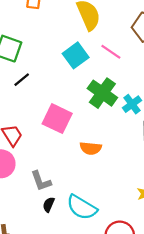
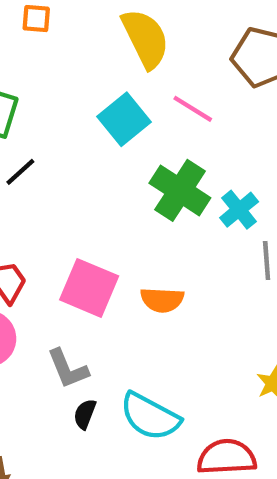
pink square: (57, 119) -> (89, 288), moved

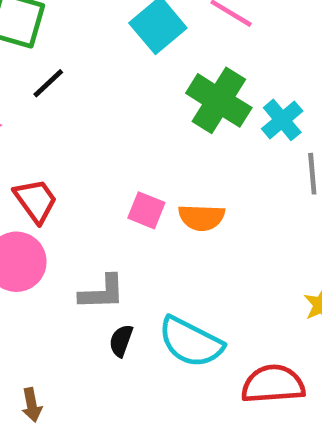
pink square: (89, 288) -> (146, 210), moved, size x0.6
gray L-shape: (68, 369) -> (102, 292), turned -69

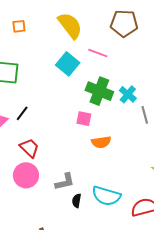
black line: (48, 83) -> (22, 113), moved
pink square: (146, 210) -> (84, 119), moved

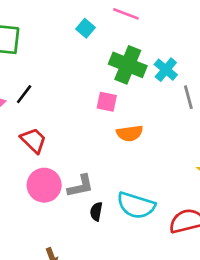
cyan square: (68, 64) -> (86, 28), size x0.6
pink circle: (26, 175) -> (44, 185), moved

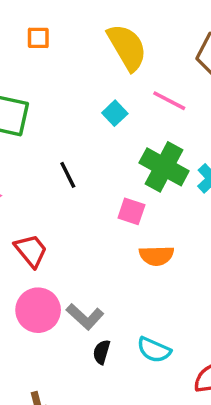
black line: (24, 94) -> (68, 175), moved, turned -70
gray L-shape: (81, 186) -> (85, 317), turned 48
cyan semicircle: (136, 205) -> (154, 350), size x0.7

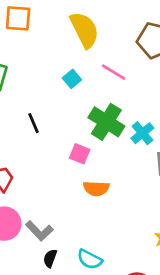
orange square: (38, 38) -> (18, 18), size x1.5

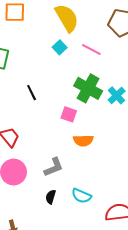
cyan square: (72, 79) -> (60, 47), moved
gray L-shape: (39, 231) -> (54, 167), moved, turned -65

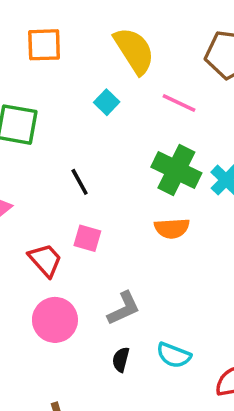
cyan square: (60, 47) -> (107, 102), moved
pink square: (69, 114) -> (87, 238), moved
orange semicircle: (83, 140) -> (172, 228), moved

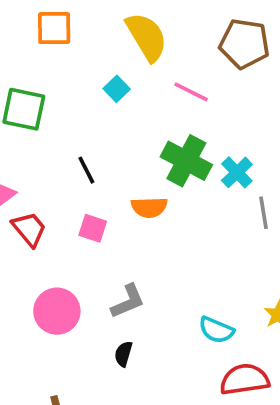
orange semicircle: (172, 228) -> (149, 207), moved
red trapezoid: (45, 260) -> (29, 229), moved
cyan semicircle: (174, 355) -> (216, 330), moved

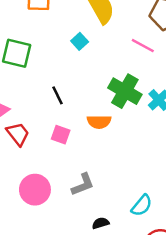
pink line: (191, 92) -> (143, 46), moved
cyan semicircle: (216, 330) -> (142, 205), turned -75
black semicircle: (123, 354) -> (101, 223), moved, turned 56

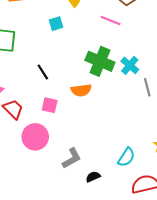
cyan square: (80, 41) -> (56, 24), turned 32
gray L-shape: (83, 184) -> (72, 158), moved
pink circle: (35, 190) -> (35, 137), moved

